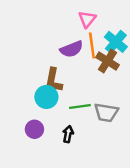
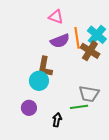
pink triangle: (87, 19) -> (56, 17), moved, turned -49
green line: (80, 107) -> (79, 107), moved
black arrow: (68, 134) -> (57, 120), moved

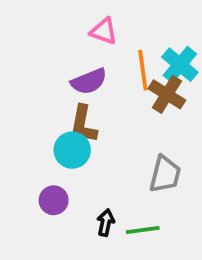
purple semicircle: (60, 41) -> (89, 81), moved
gray trapezoid: (89, 94) -> (165, 174), turned -85
green line: (79, 107) -> (143, 230), moved

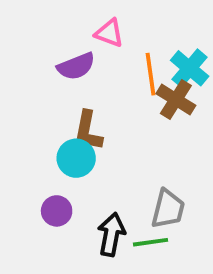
purple semicircle: (89, 81) -> (76, 66), moved
gray trapezoid: (165, 174) -> (168, 209), moved
black arrow: (106, 223) -> (111, 234), size x1.5

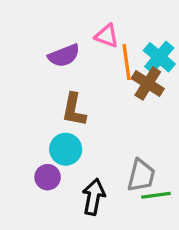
pink triangle: (109, 33) -> (107, 36), moved
cyan circle: (76, 158) -> (66, 149), moved
green line: (150, 242) -> (156, 195), moved

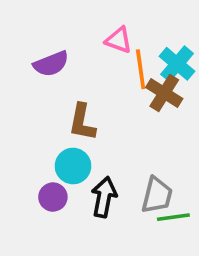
purple semicircle: (64, 56) -> (51, 64), moved
black arrow: (94, 197) -> (104, 197), moved

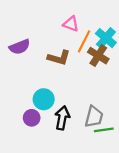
purple semicircle: (51, 64) -> (20, 47), moved
orange line: (141, 69) -> (84, 41), turned 35
brown L-shape: (82, 122) -> (59, 58), moved, turned -85

